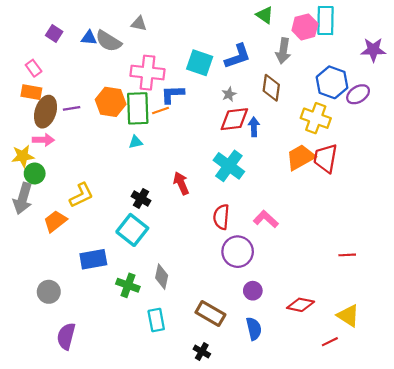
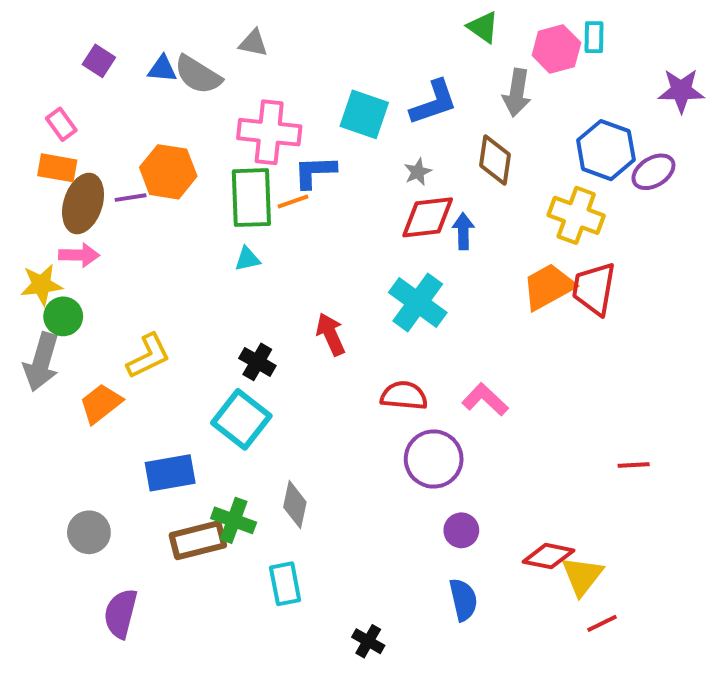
cyan rectangle: (326, 20) -> (594, 37), size x0.6
orange hexagon: (111, 102) -> (168, 172), moved
red semicircle: (221, 217) -> (404, 396), turned 90
brown rectangle: (210, 313) -> (198, 540), moved, turned -44
yellow triangle: (348, 316) -> (582, 576), moved, turned 35

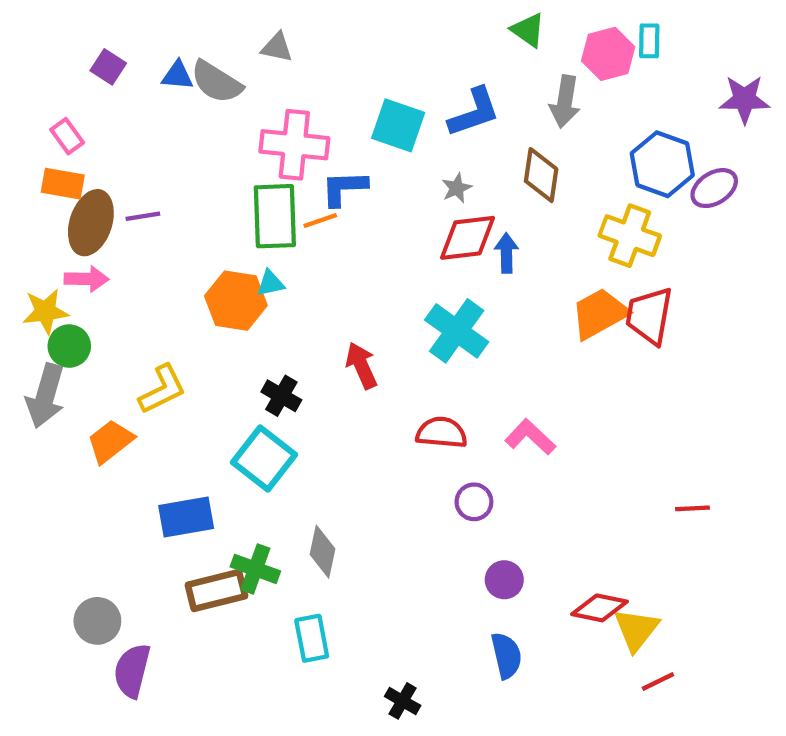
orange hexagon: (168, 172) -> (236, 301), moved
purple circle: (434, 459) -> (474, 502), size x0.6
gray circle: (89, 532) -> (97, 621), moved

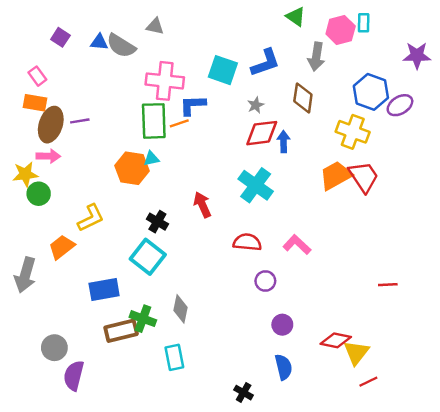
red trapezoid: (649, 316) -> (364, 177), turned 136
gray arrow: (45, 396) -> (25, 275), moved
black cross: (403, 701) -> (244, 393), moved

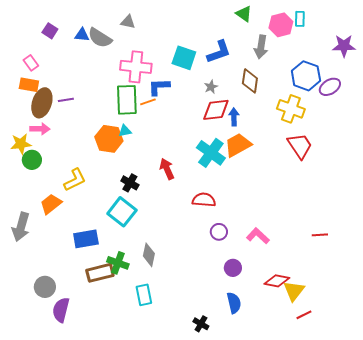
orange trapezoid: (336, 176) -> (238, 145), moved
pink L-shape: (297, 245) -> (258, 236), moved

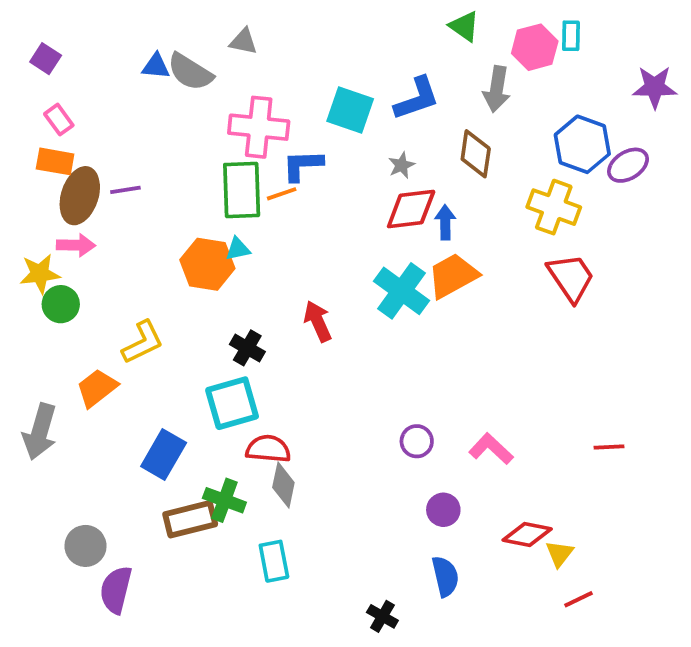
purple square: (50, 31) -> (46, 59), moved
red semicircle: (204, 200) -> (268, 449), moved
cyan square: (122, 212) -> (232, 403), turned 36
blue rectangle: (86, 239) -> (164, 455), turned -50
yellow triangle: (294, 291) -> (559, 554), size x0.7

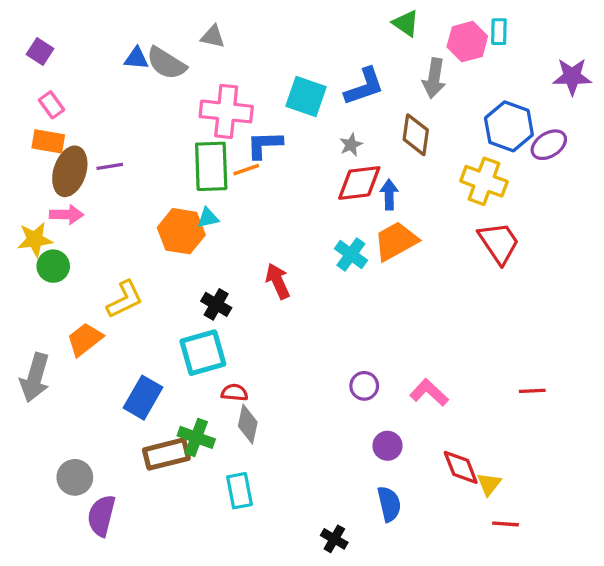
cyan cross: (401, 291) -> (351, 254), size x0.7
red semicircle: (268, 449) -> (234, 393), size x0.7
red diamond: (527, 535) -> (461, 467), turned 57
red line: (579, 599) -> (506, 524), turned 30

